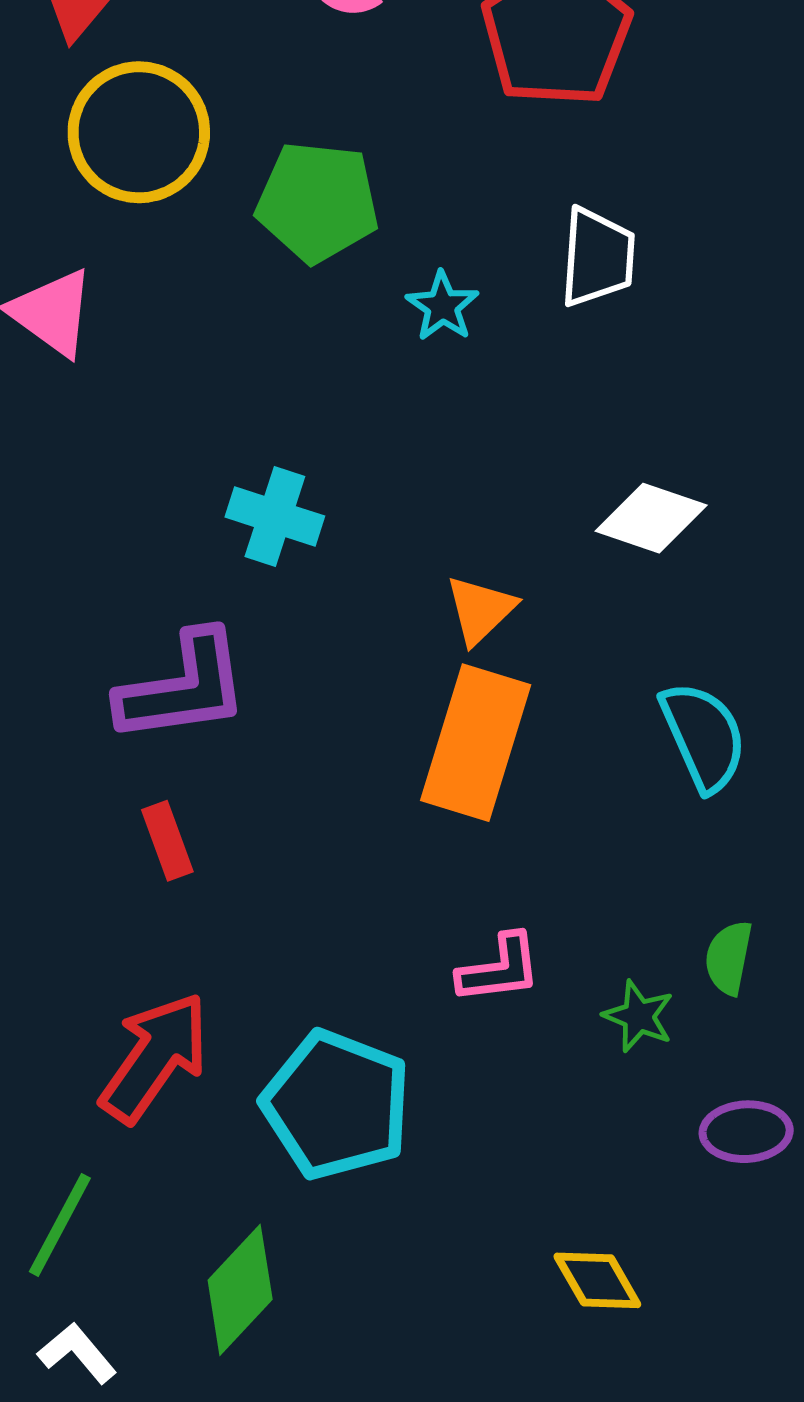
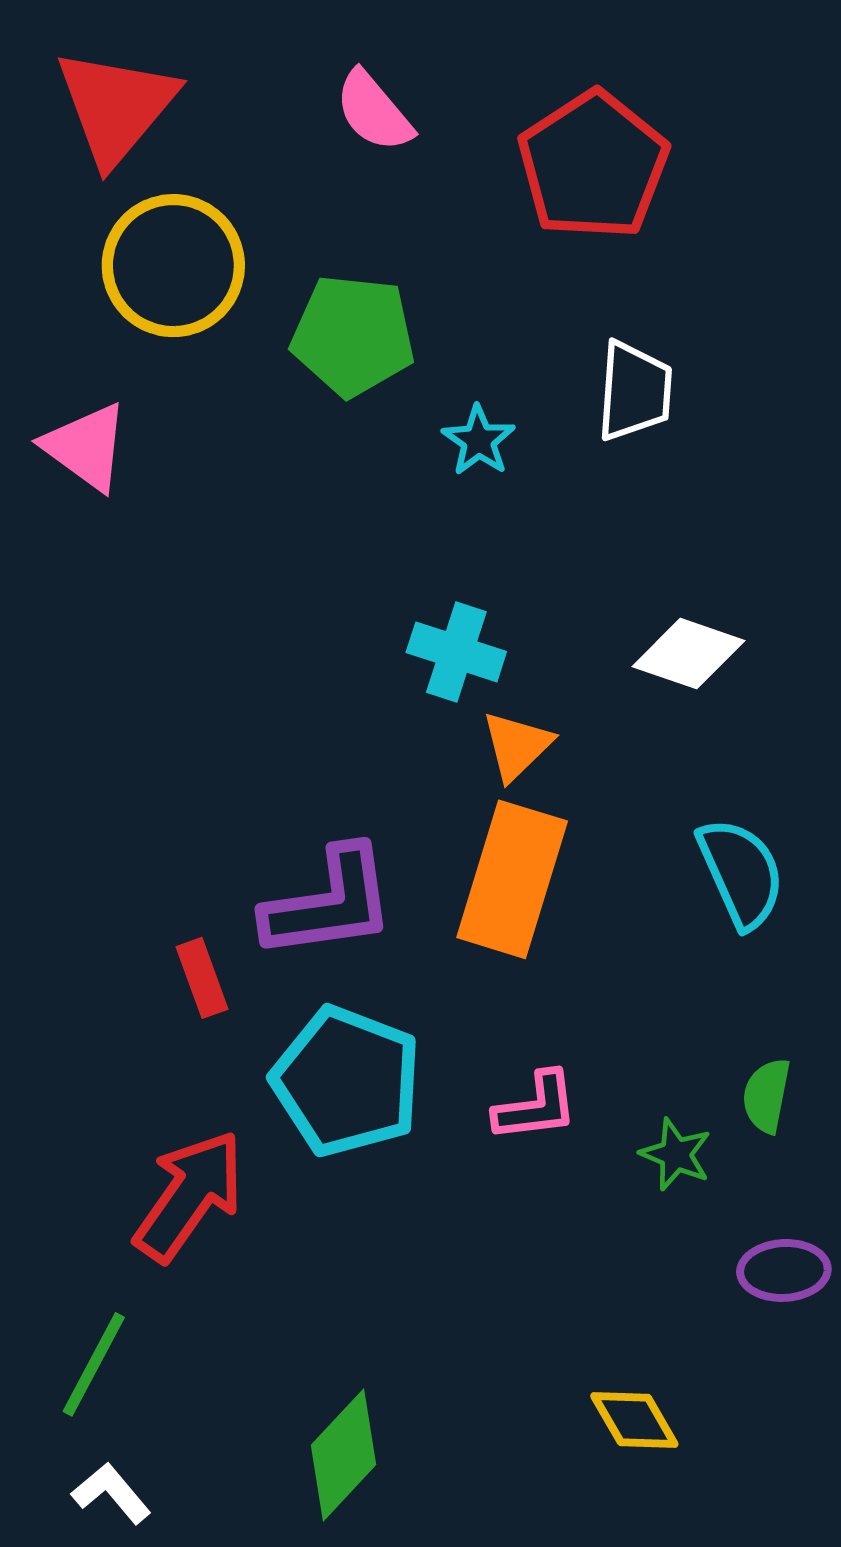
cyan cross: (275, 517) -> (456, 652), moved
purple L-shape: (183, 687) -> (329, 903), moved
cyan pentagon: (337, 1105) -> (347, 1081), moved
green diamond: (240, 1290) -> (343, 1455), moved

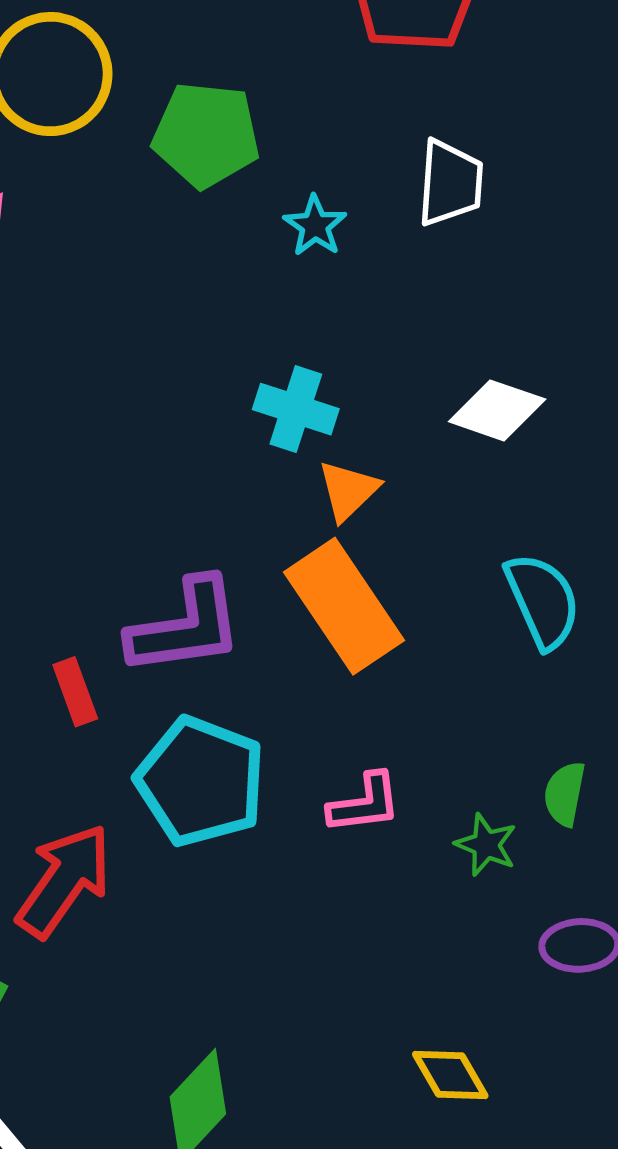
orange rectangle: (512, 879) -> (344, 606), turned -51

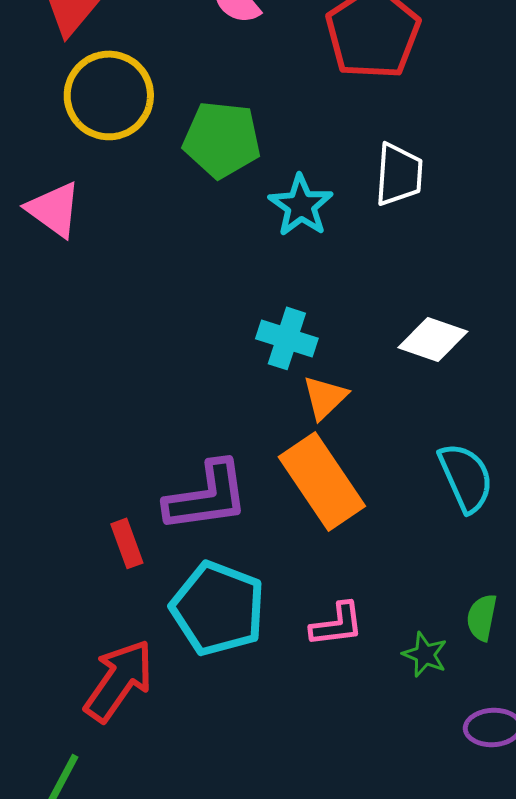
cyan star: (315, 226) -> (301, 205), size x1.4

